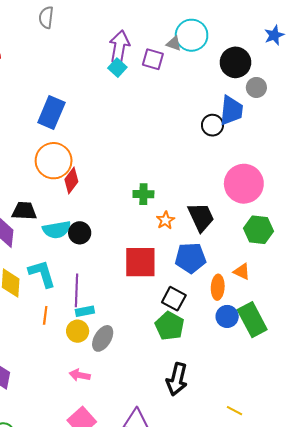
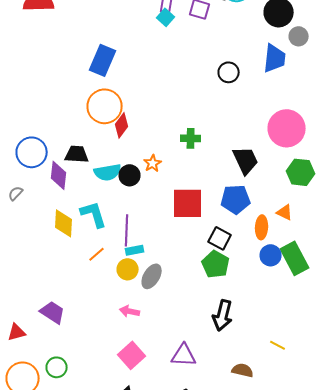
black circle: (212, 125) -> (229, 72), moved
orange star: (165, 220) -> (153, 163), moved
orange line: (45, 315) -> (97, 254), turned 42

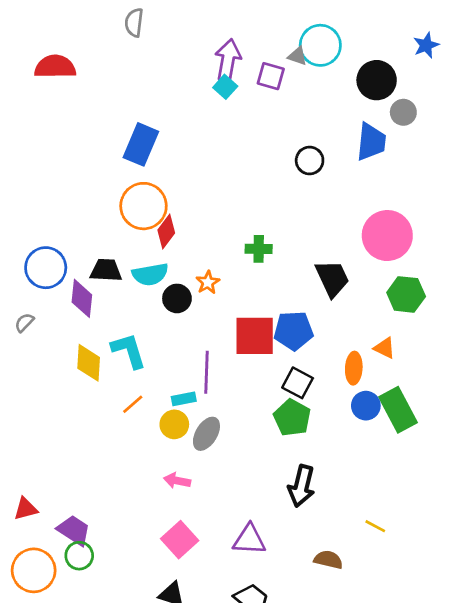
cyan semicircle: (108, 172) -> (150, 274), moved
blue pentagon: (236, 199) -> (294, 331), moved
purple line: (127, 230) -> (206, 372), moved
purple trapezoid: (53, 312) -> (74, 530), moved

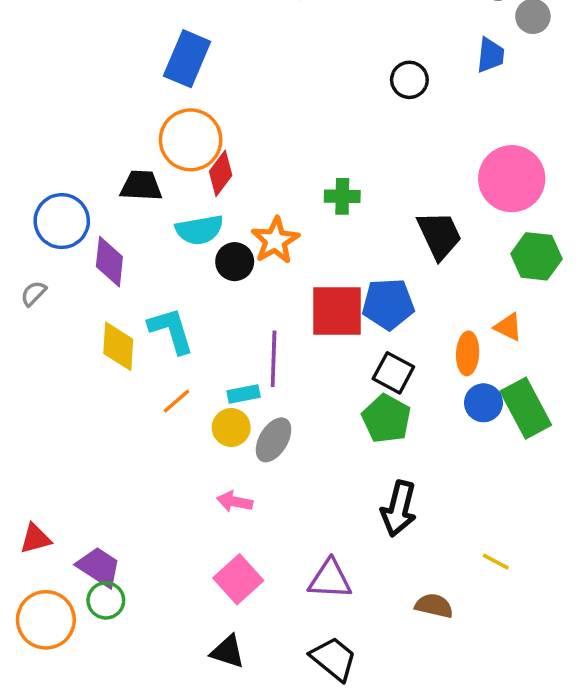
blue trapezoid: (371, 142) -> (491, 55), size x0.7
black trapezoid: (106, 270) -> (141, 186), moved
orange star: (208, 282) -> (275, 240), size x1.5

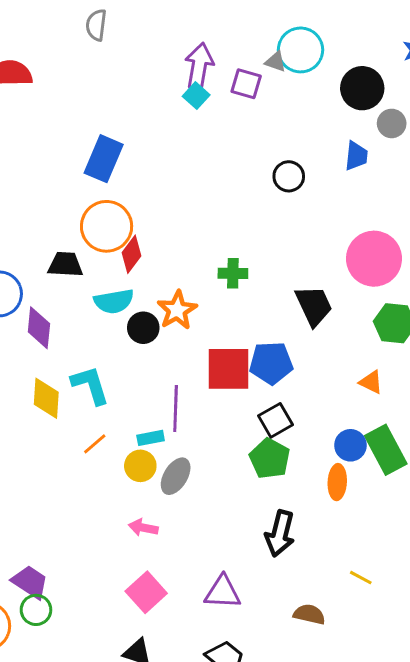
orange ellipse: (468, 353) -> (337, 482), moved
black square: (393, 373) -> (276, 420), turned 32

